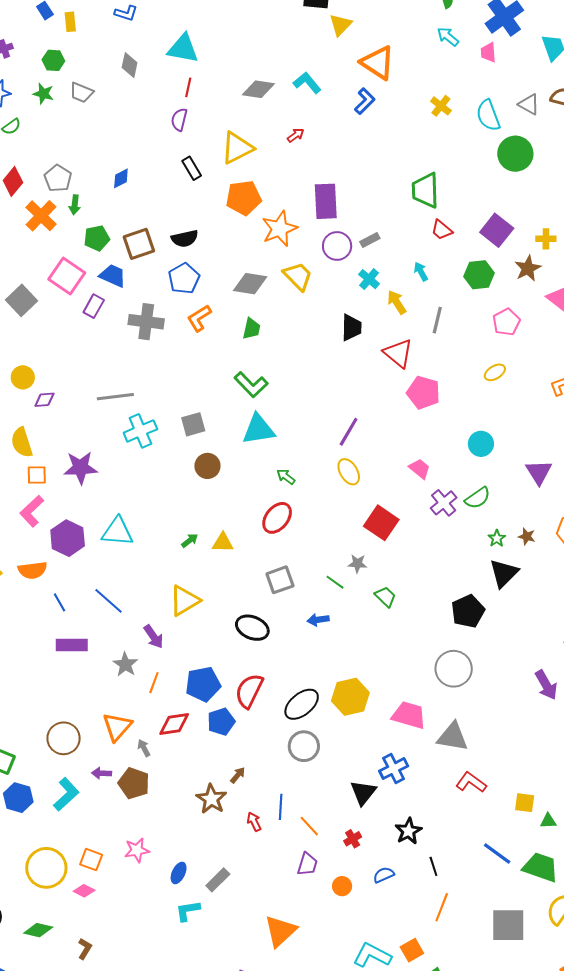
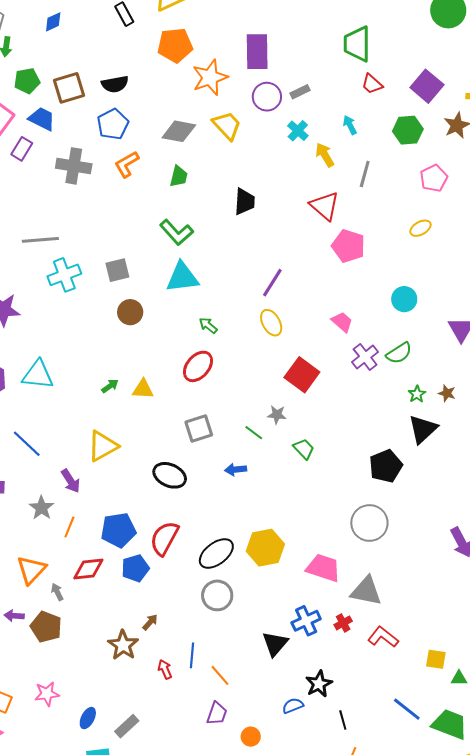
black trapezoid: (351, 328) -> (245, 202), moved
red cross: (353, 839) -> (343, 623), moved
blue semicircle: (384, 875) -> (293, 706), moved

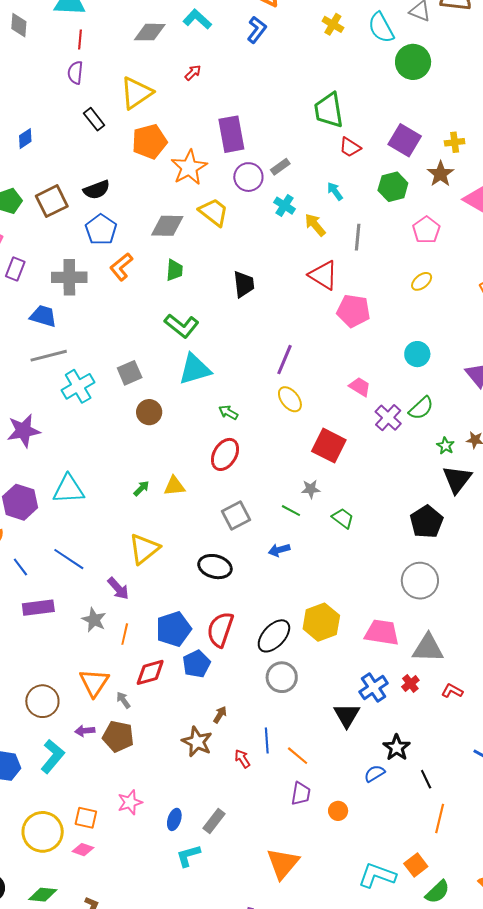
blue trapezoid: (42, 119) -> (43, 316), moved
red L-shape: (383, 637) -> (452, 691), size x0.7

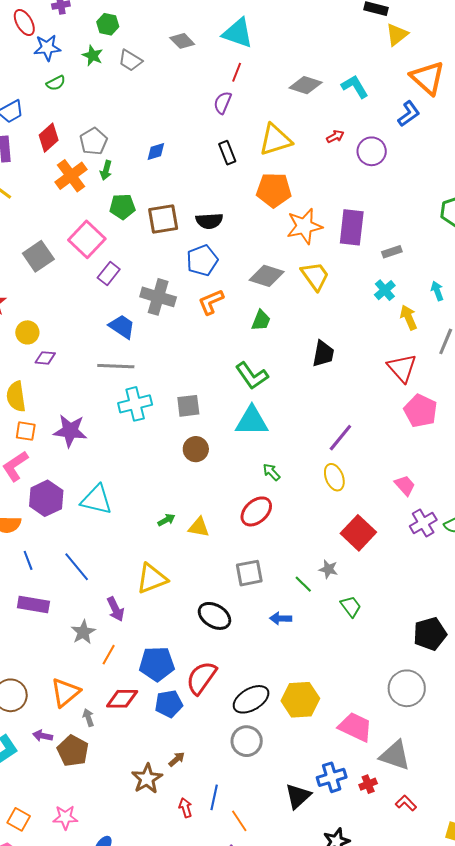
gray diamond: (19, 25) -> (182, 41), turned -65
purple rectangle: (231, 134) -> (352, 227), moved
purple circle: (248, 177) -> (372, 151), moved

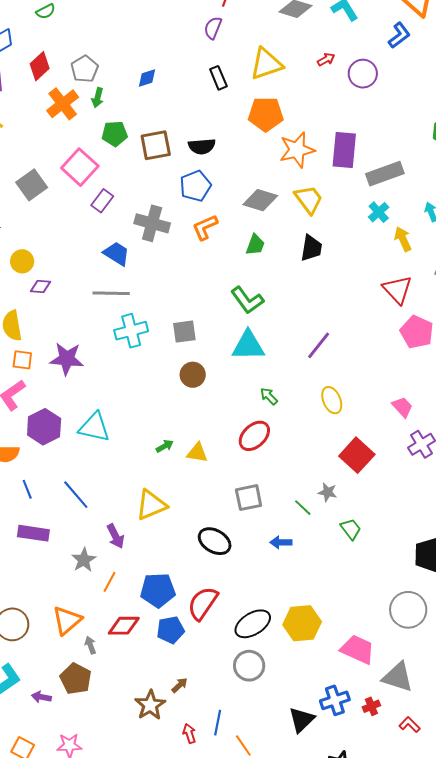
gray rectangle: (392, 252) -> (385, 174), size x1.8
black trapezoid: (323, 354) -> (311, 248), moved
purple line: (340, 438) -> (319, 345), moved
purple arrow: (43, 736) -> (41, 697), moved

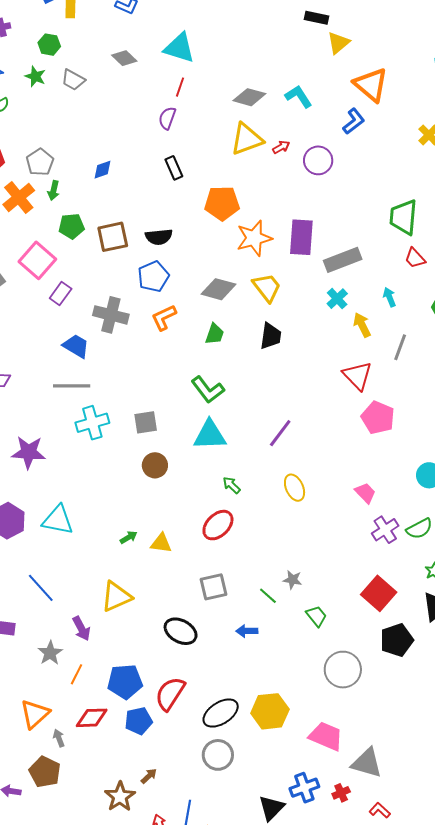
yellow triangle: (266, 64) -> (247, 139), moved
red square: (357, 455) -> (379, 593), moved
gray circle: (408, 610) -> (343, 670), moved

